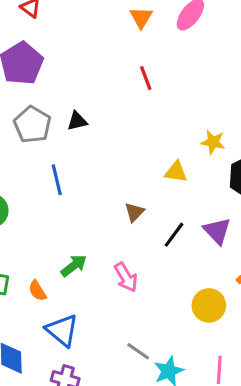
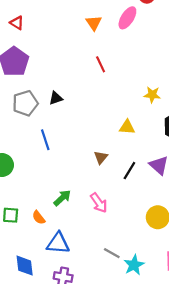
gray pentagon: (32, 125) -> (25, 103), turned 30
yellow star: (213, 142) -> (152, 95), moved
blue triangle: (62, 330) -> (58, 243), turned -30

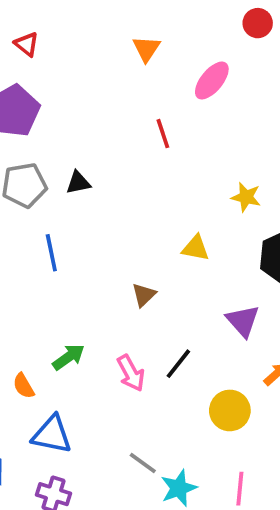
pink ellipse: (127, 18) -> (212, 80), moved
orange triangle: (94, 23) -> (146, 49), moved
black line: (129, 171) -> (178, 364), moved

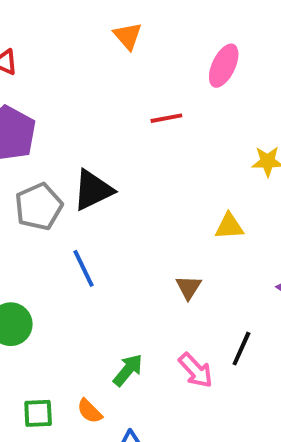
pink ellipse: (212, 80) -> (224, 66), moved
red line: (163, 134) -> (166, 118), turned -68
black triangle: (78, 183) -> (93, 190), size x1.6

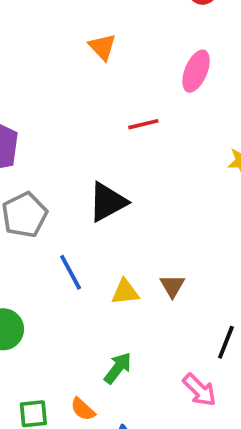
black triangle: (93, 190) -> (107, 202), moved
yellow triangle: (229, 226) -> (125, 292), moved
pink arrow: (196, 370) -> (200, 390), moved

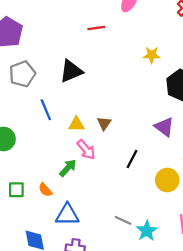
pink arrow: (200, 390) -> (86, 149), moved

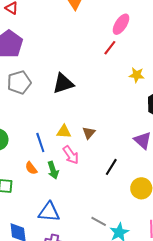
red line: (96, 28) -> (110, 48), moved, turned -49
blue line: (46, 110) -> (40, 143), moved
green arrow: (68, 168) -> (53, 170), turned 114
orange semicircle: (45, 190) -> (31, 168), moved

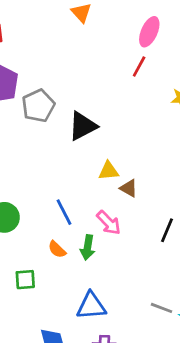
gray pentagon: (19, 82) -> (38, 106), moved
yellow triangle: (64, 132) -> (109, 171), moved
brown triangle: (89, 133) -> (129, 188), turned -32
green arrow: (53, 170) -> (88, 247), turned 36

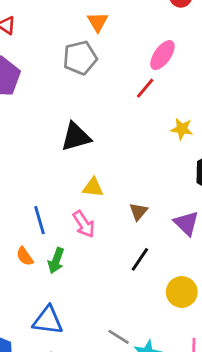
gray pentagon: (38, 106) -> (80, 58), moved
brown triangle: (129, 188) -> (138, 212), moved, turned 30
pink arrow: (109, 223) -> (84, 224), moved

